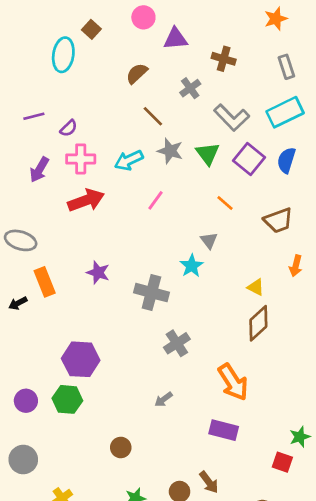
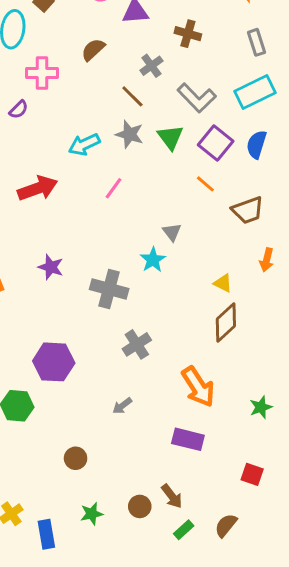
brown line: (153, 116) -> (132, 96), moved
pink cross: (81, 159) -> (42, 73), moved
orange line: (225, 203) -> (205, 184), moved
purple hexagon: (81, 359) -> (54, 362), moved
green star: (300, 437) -> (261, 407), moved

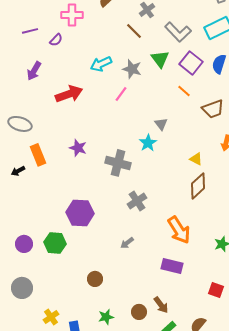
gray star: (130, 134) -> (132, 69), moved

